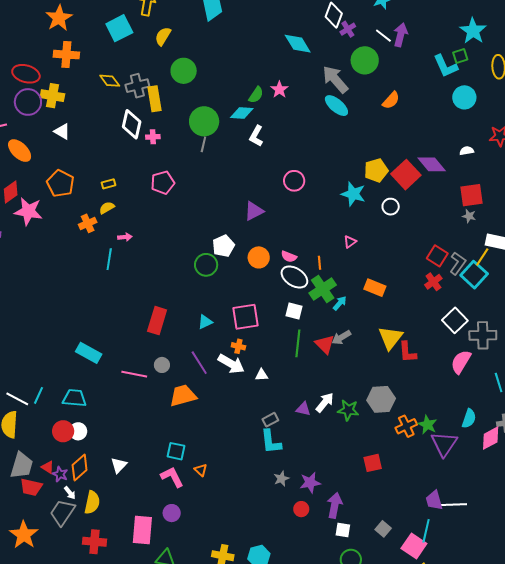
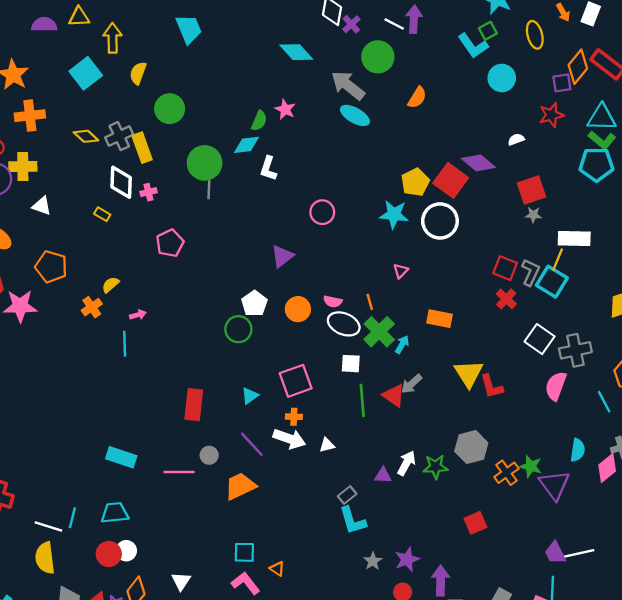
yellow rectangle: (108, 184) -> (102, 214), moved, turned 56
white circle: (391, 207) -> (440, 221), size x1.8

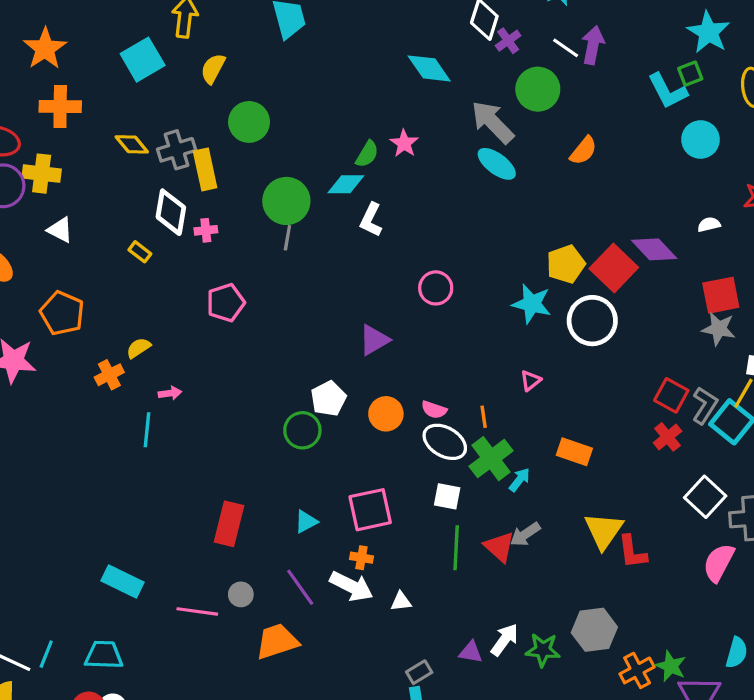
gray star: (533, 215) -> (719, 329), size x1.5

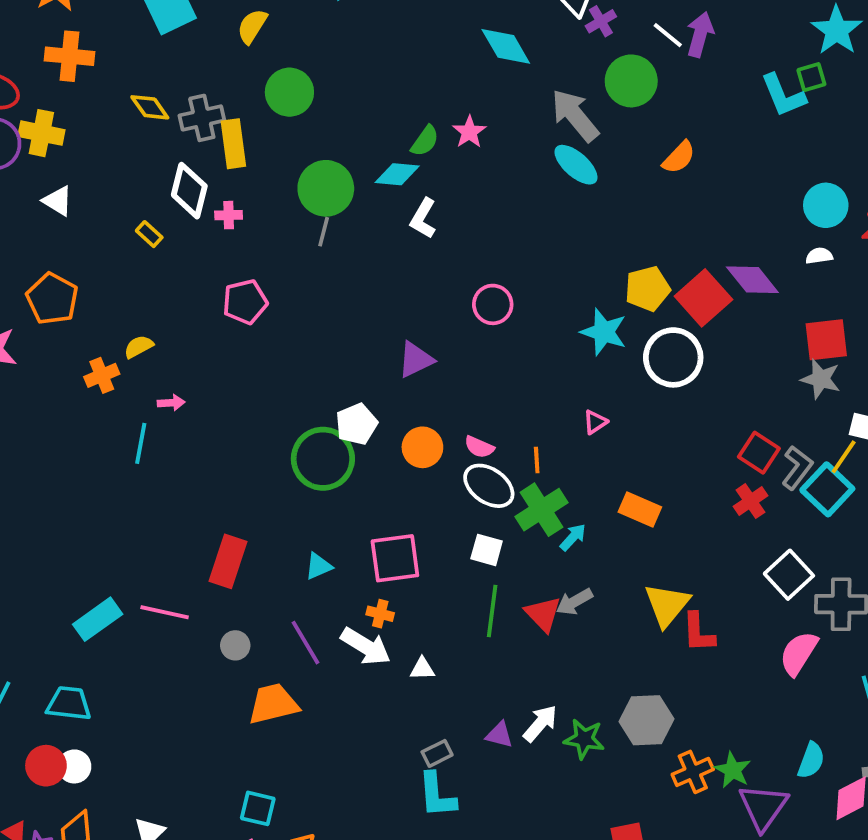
cyan circle: (701, 139) -> (826, 205), moved
green circle: (302, 430) -> (323, 459), size x1.4
cyan rectangle: (122, 582) -> (98, 619), turned -66
pink line: (197, 611) -> (165, 612), moved

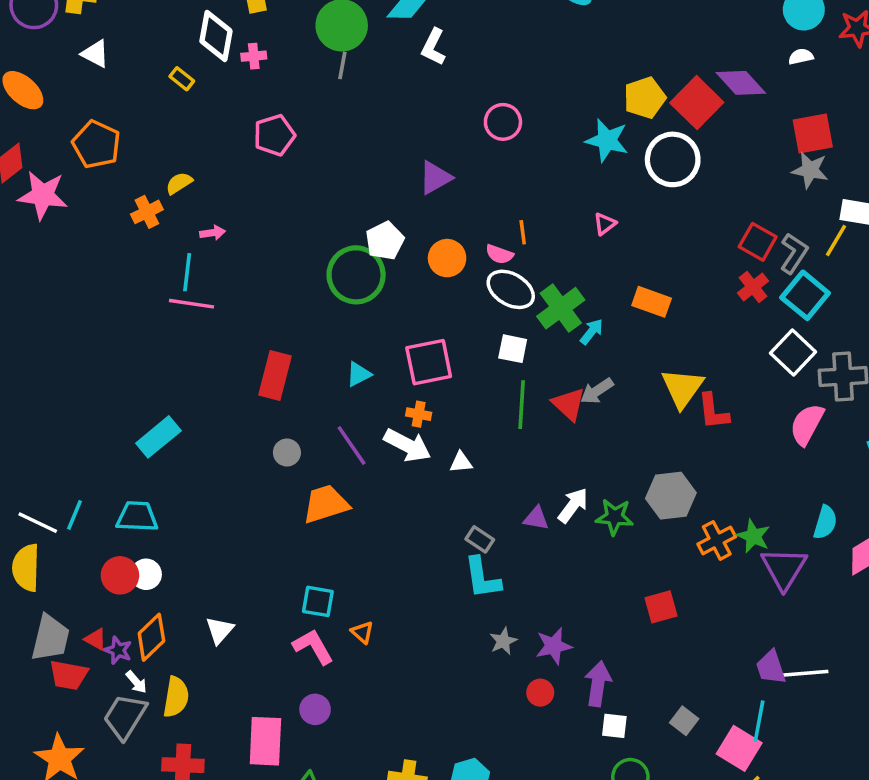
orange line: (537, 460) -> (523, 232), moved
cyan square: (827, 489) -> (805, 295), moved
pink line: (165, 612) -> (192, 304), moved
gray rectangle: (437, 753) -> (480, 539), turned 64

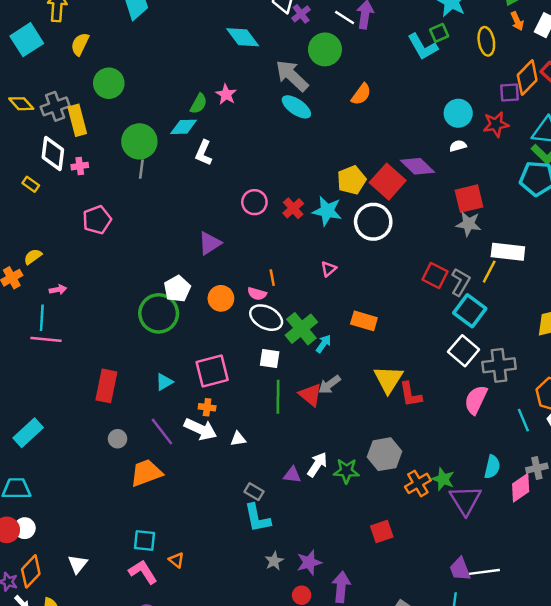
red cross: (753, 287) -> (293, 208), moved

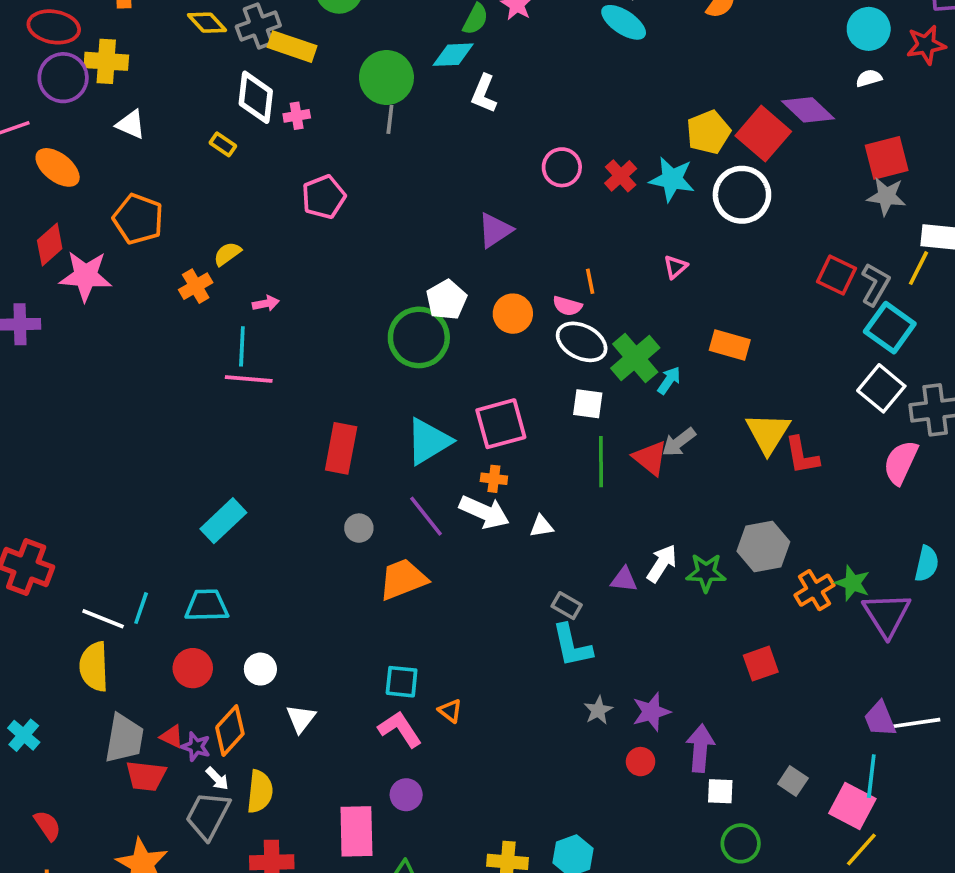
yellow rectangle: (77, 120) -> (292, 47), turned -56
cyan triangle: (164, 382) -> (428, 441), size x1.8
white circle: (25, 528) -> (260, 669), moved

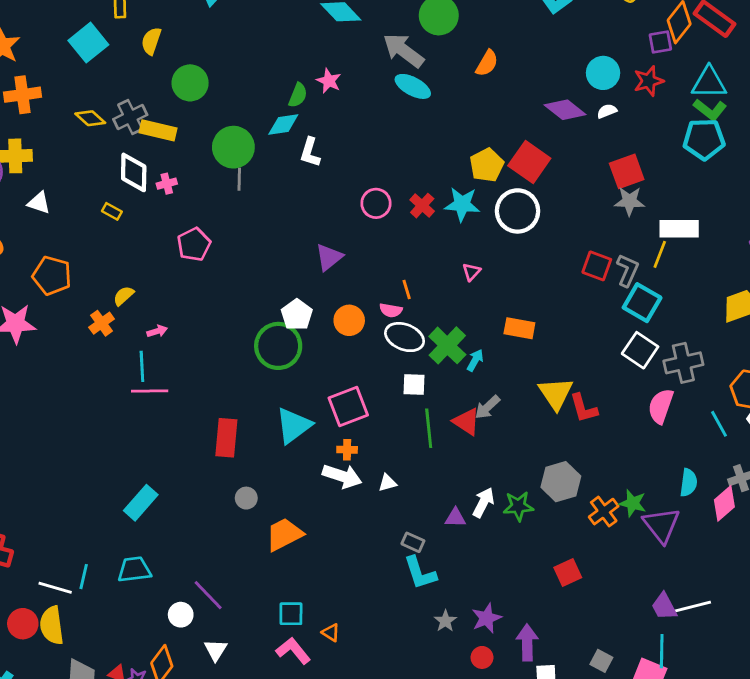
purple diamond: (808, 110) -> (565, 110), moved
purple line: (426, 516) -> (208, 595), moved
red circle: (193, 668) -> (23, 624), moved

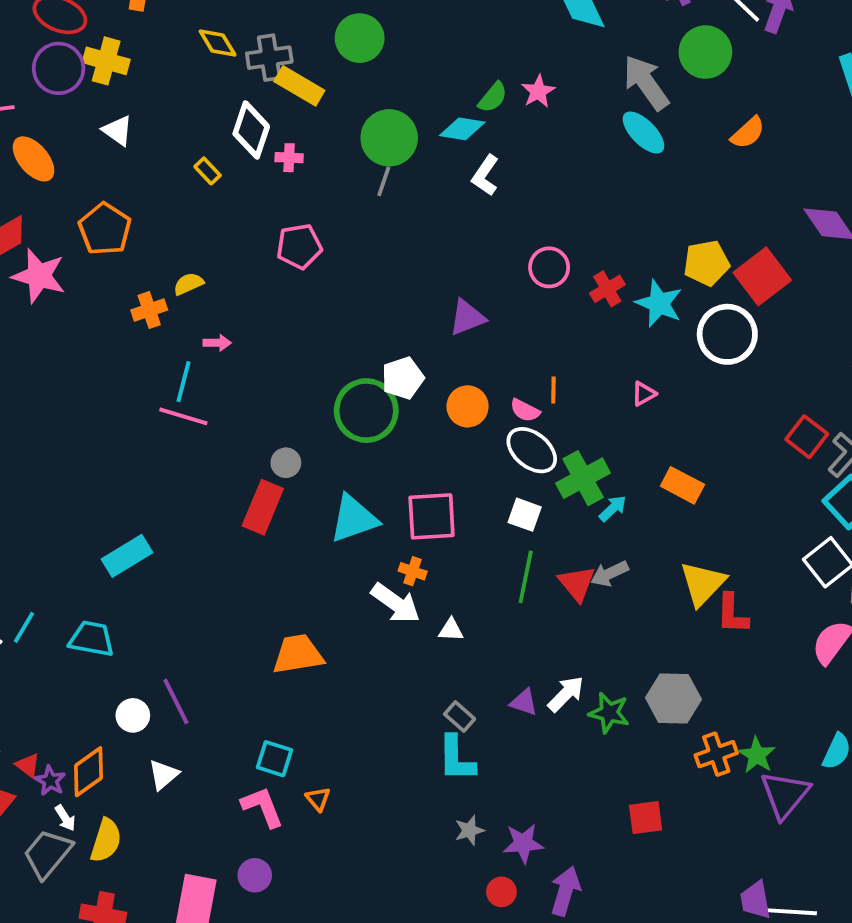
gray circle: (246, 498) -> (286, 463), moved

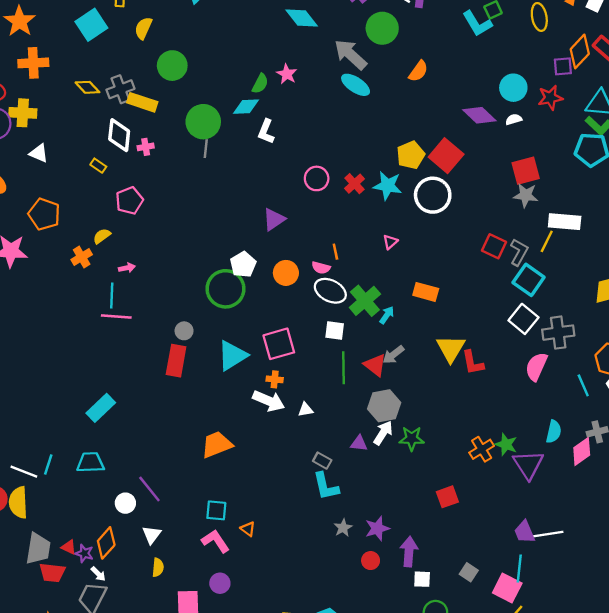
pink pentagon: (299, 246) -> (129, 201), moved
gray hexagon: (673, 699) -> (384, 406), moved
yellow semicircle: (106, 840) -> (158, 567), moved, size x0.7

